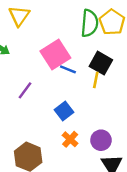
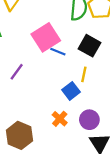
yellow line: (96, 80) -> (84, 74), moved
blue square: (64, 111) -> (71, 91), moved

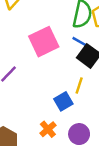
blue line: (58, 52) -> (80, 42), moved

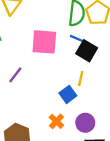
pink square: (44, 42) -> (44, 42), turned 36

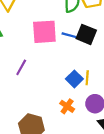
blue line: (77, 39) -> (69, 35), moved
yellow line: (81, 79) -> (87, 78), moved

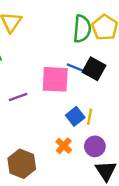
pink square: (44, 32) -> (55, 79), moved
purple line: (21, 67) -> (18, 97), turned 35

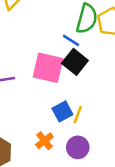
blue line: (75, 67) -> (71, 40), moved
black square: (94, 69) -> (75, 62), moved

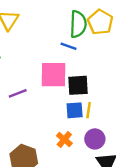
black square: (75, 62) -> (78, 85), moved, turned -30
blue square: (62, 111) -> (75, 110), turned 36

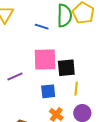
blue line: (68, 46) -> (42, 27), moved
blue square: (75, 110) -> (48, 91), moved

